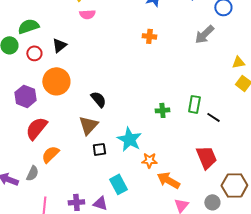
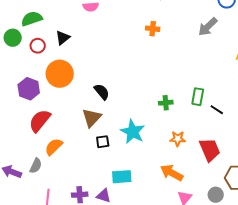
orange star: (149, 160) -> (178, 139), moved
cyan rectangle: (118, 184) -> (122, 177), turned -66

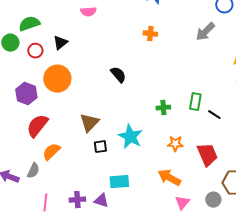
black semicircle: (102, 92) -> (118, 75), moved

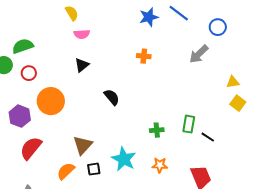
black triangle: (60, 43) -> (82, 65), moved
orange star: (175, 144) -> (160, 165), moved
orange semicircle: (51, 152) -> (66, 171), moved

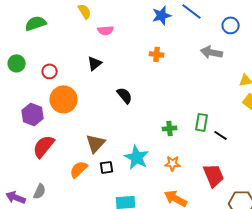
pink semicircle: (82, 34) -> (106, 30), moved
green semicircle: (23, 46) -> (36, 23), moved
gray arrow: (199, 54) -> (212, 52), turned 55
red circle: (29, 73) -> (50, 71), moved

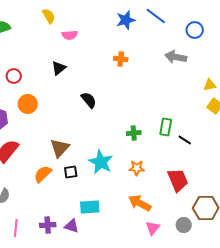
orange circle: (64, 99) -> (28, 104), size x0.7

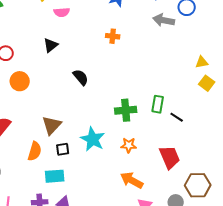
gray arrow: (176, 57) -> (164, 20), moved
green cross: (134, 133) -> (126, 110), size x1.5
orange semicircle: (43, 174) -> (35, 151), turned 150
cyan rectangle: (90, 207) -> (55, 176), moved

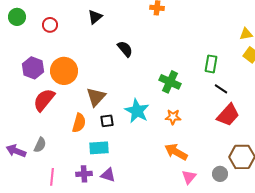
orange circle: (20, 81) -> (64, 71), moved, size x1.4
green rectangle: (158, 104) -> (211, 64), moved
green cross: (126, 110) -> (170, 82), turned 30
red trapezoid: (170, 157) -> (228, 115), moved, turned 65

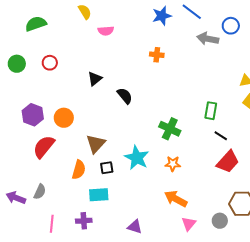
black triangle: (95, 17) -> (95, 79), moved
red circle: (50, 25) -> (50, 63), moved
orange circle: (64, 71) -> (64, 118), size x0.7
purple triangle: (108, 175) -> (135, 227), moved

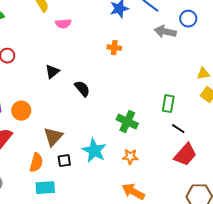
cyan rectangle: (99, 195) -> (45, 188), moved

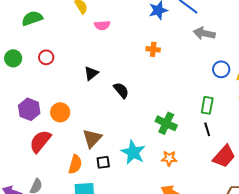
blue circle: (188, 19) -> (221, 69), moved
black line: (178, 129) -> (207, 129), moved, turned 40

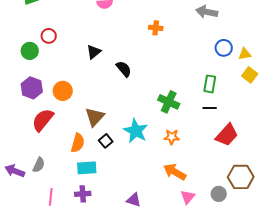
green circle: (13, 58) -> (30, 51), moved
black line: (207, 129) -> (210, 108), turned -72
black square: (103, 162) -> (106, 141), turned -32

